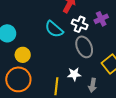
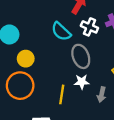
gray ellipse: (84, 47) -> (81, 56), moved

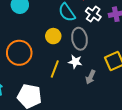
yellow circle: (26, 59) -> (53, 36), moved

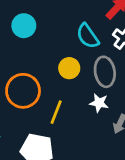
yellow line: (55, 69) -> (56, 112), moved

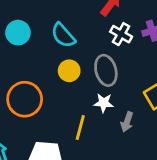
cyan semicircle: (88, 36) -> (63, 35), moved
yellow line: (56, 112) -> (80, 128), moved

